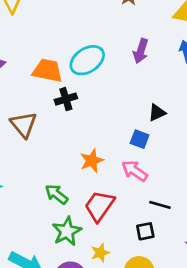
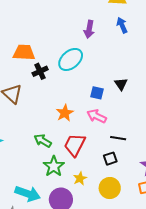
cyan ellipse: (87, 60) -> (71, 59), moved
black triangle: (157, 113) -> (121, 84), moved, turned -32

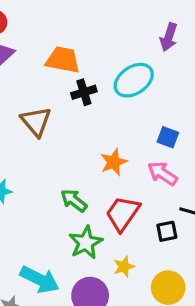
black square: (110, 159) -> (167, 231), moved

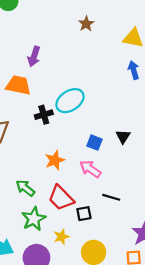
purple arrow: (169, 37) -> (34, 56), moved
black cross: (84, 92) -> (44, 115), moved
red trapezoid: (123, 213) -> (61, 198), turned -80
black square: (167, 231) -> (84, 214), moved

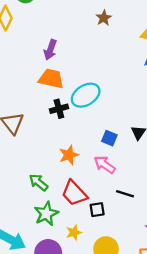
orange trapezoid: (18, 85) -> (51, 79), moved

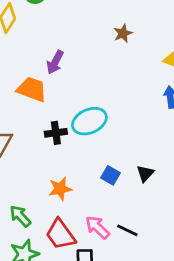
orange trapezoid: (51, 79) -> (32, 89), moved
pink arrow: (105, 165) -> (97, 227), moved
black line: (125, 194) -> (127, 230), moved

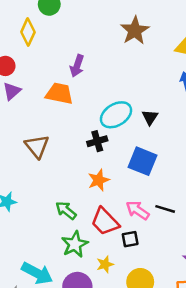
brown star: (123, 33) -> (135, 31), size x1.6
black cross: (56, 133) -> (97, 141), moved
black triangle: (145, 174) -> (150, 117), moved
blue square: (111, 175) -> (143, 161), size x1.6

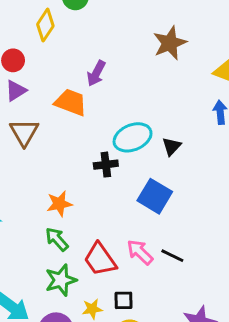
brown triangle: (37, 146) -> (24, 132), moved
orange star: (99, 180) -> (59, 204), moved
black square: (130, 239) -> (123, 300), moved

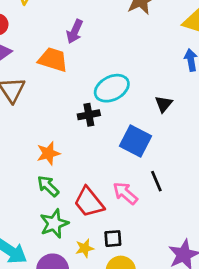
black triangle: (171, 146) -> (164, 104), moved
black line: (172, 256) -> (156, 181), moved, turned 45

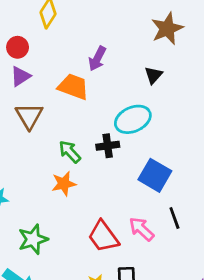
black triangle: (164, 104) -> (153, 75), moved
green arrow: (48, 186) -> (70, 152), moved
green star: (54, 224) -> (33, 239), moved

